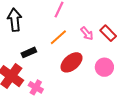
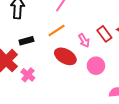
pink arrow: (87, 34) -> (84, 40), moved
red ellipse: (71, 62) -> (65, 56), turned 60

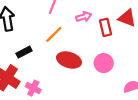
red rectangle: (104, 34) -> (106, 27), turned 35
pink arrow: (84, 40) -> (84, 17), moved, turned -64

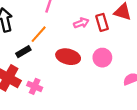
pink arrow: (84, 17) -> (81, 23), moved
orange line: (54, 34) -> (39, 34), moved

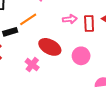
pink cross: (35, 86) -> (32, 65), moved

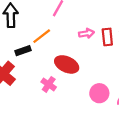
pink circle: (81, 56) -> (99, 93), moved

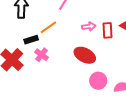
red ellipse: (67, 64) -> (85, 55), moved
pink cross: (49, 84) -> (42, 55), moved

